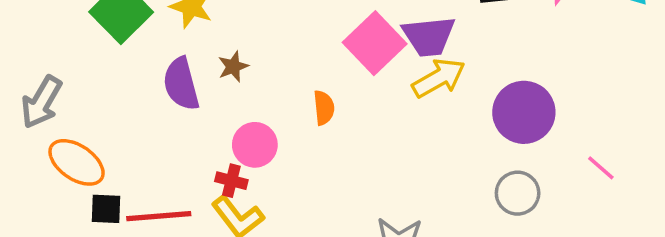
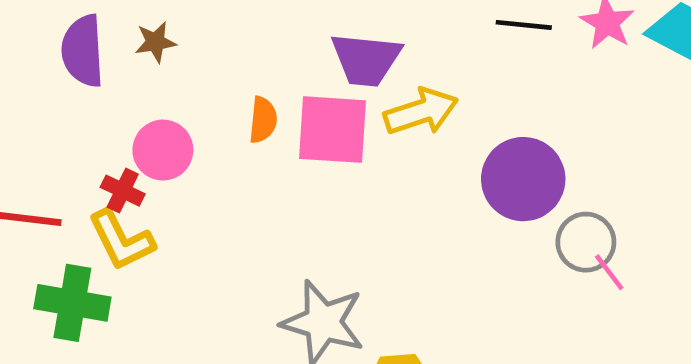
purple trapezoid: (429, 36) -> (366, 59), moved
pink square: (375, 43) -> (332, 130), moved, turned 36
gray circle: (518, 193) -> (586, 242), moved

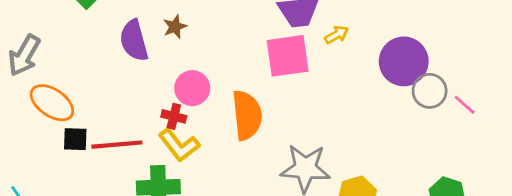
yellow arrow: (421, 112) -> (337, 35), size x0.6
orange semicircle: (263, 120) -> (247, 115), moved, size x1.8
gray circle: (586, 242) -> (430, 91), moved

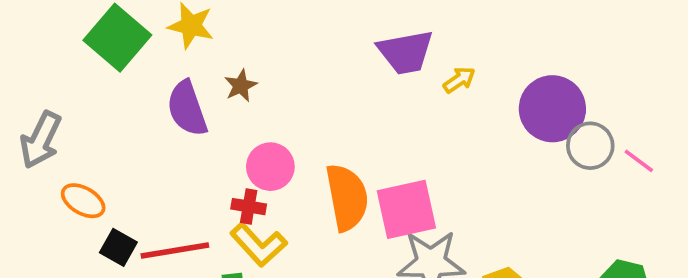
pink square: (288, 56) -> (406, 209), moved
orange ellipse: (52, 103) -> (83, 201), size x0.7
black square: (75, 139) -> (118, 247), turned 32

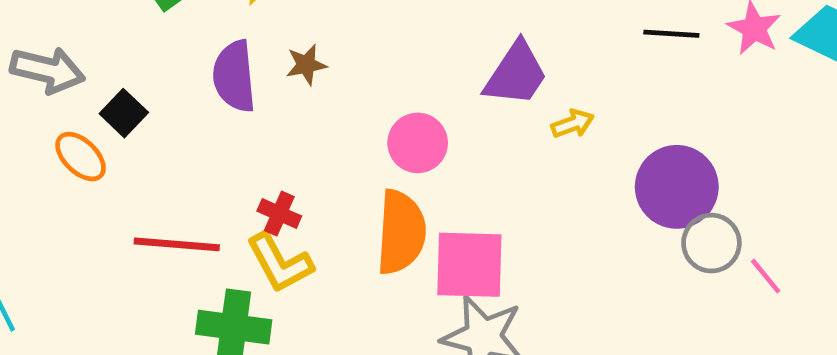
purple trapezoid: (406, 52) -> (516, 74), turned -60
gray arrow: (41, 140) -> (48, 70), turned -116
pink circle: (270, 167) -> (418, 143), moved
black square: (118, 247) -> (124, 113), moved

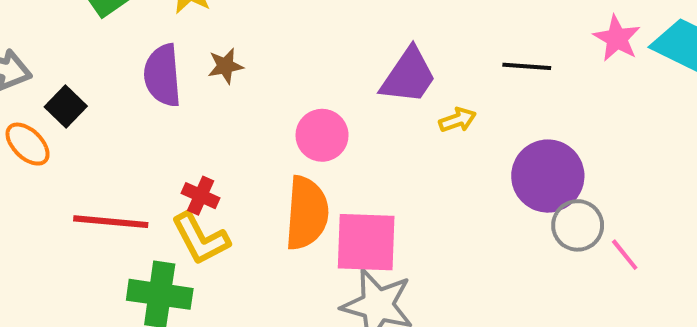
black line: (671, 34) -> (527, 66), moved

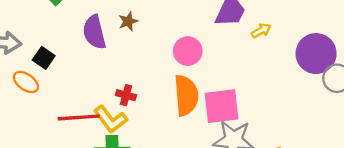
yellow L-shape: (200, 239) -> (110, 119), moved

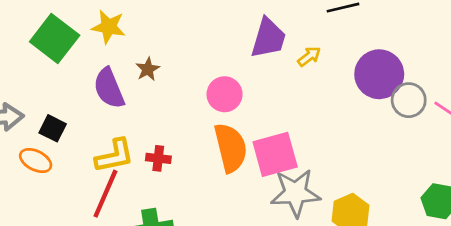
red line: (79, 117) -> (105, 194), turned -54
yellow L-shape: (110, 119) -> (115, 156), moved, turned -56

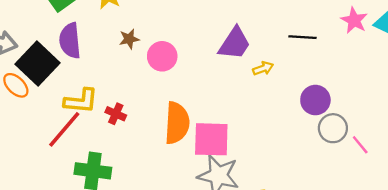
purple circle: (379, 74) -> (315, 100), size x0.7
purple semicircle: (109, 88) -> (70, 41), moved
pink circle: (225, 94) -> (162, 56), moved
black square: (53, 128) -> (38, 63), size x1.8

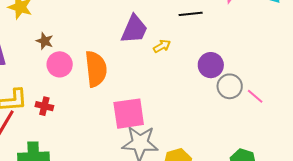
brown star: (129, 39) -> (45, 41), turned -30
pink circle: (162, 56) -> (60, 64), moved
orange semicircle: (177, 123) -> (96, 69), moved

